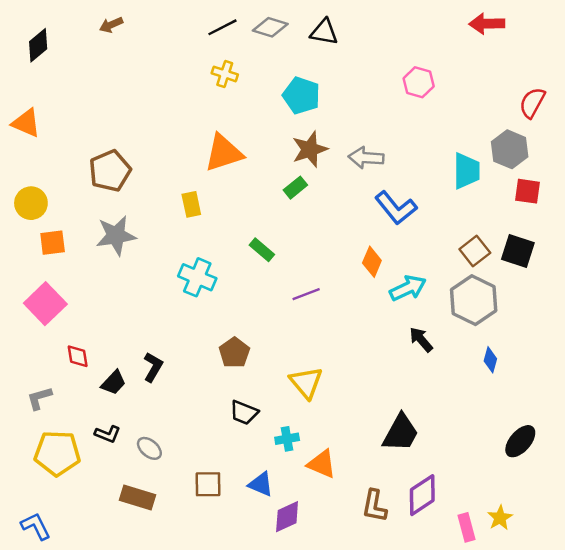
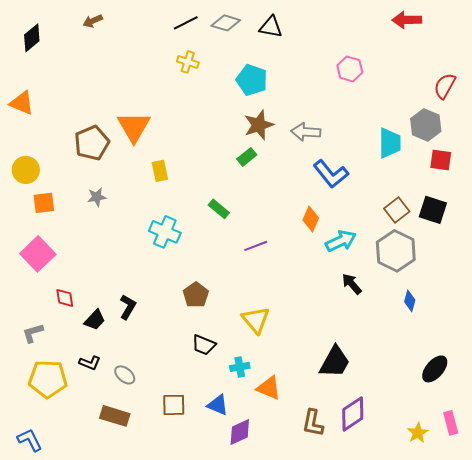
orange triangle: (224, 153) -> (134, 127), moved, turned -42
gray star: (116, 235) -> (97, 197), size x0.6
pink rectangle: (466, 527) -> (451, 423), moved

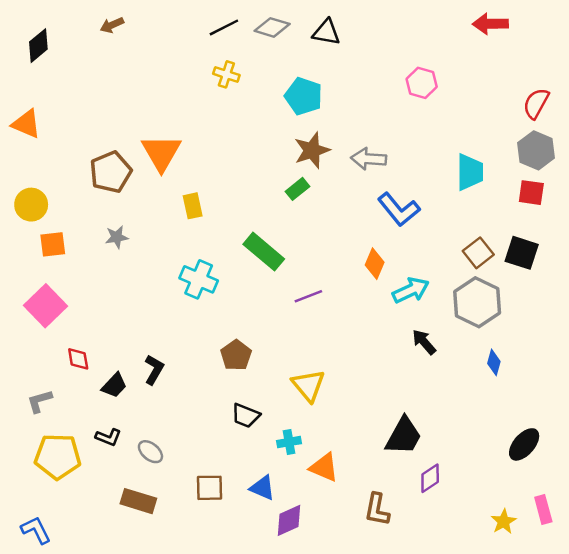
gray hexagon: (426, 125) -> (536, 150), moved
green rectangle: (219, 209) -> (264, 252), size x1.6
purple diamond: (353, 414) -> (430, 478), moved, size x0.7

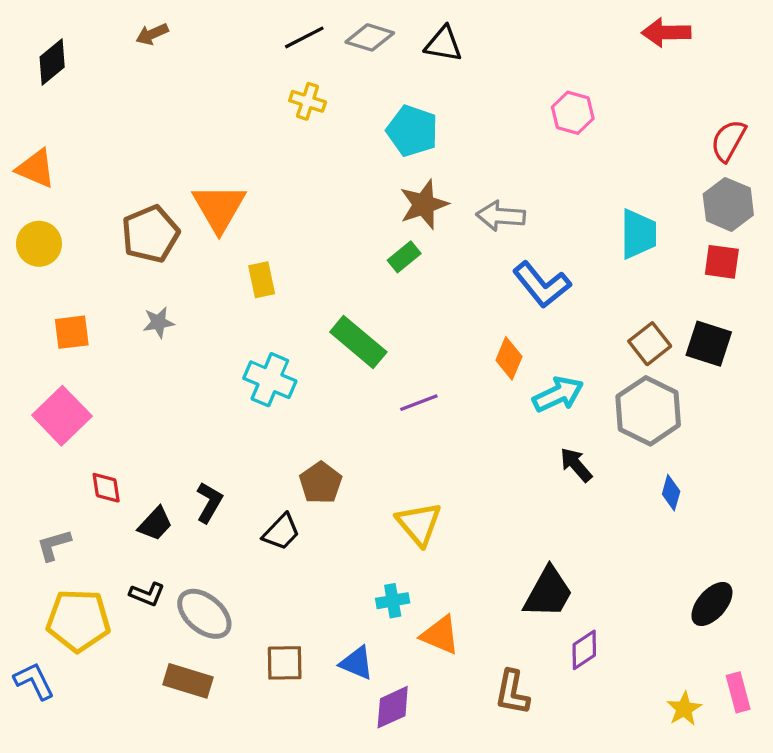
yellow circle: (31, 205) -> (39, 244), moved
black trapezoid: (246, 416) -> (281, 532), moved, turned -68
gray ellipse: (150, 452) -> (204, 614), size x1.6
blue L-shape: (36, 530) -> (34, 681), moved

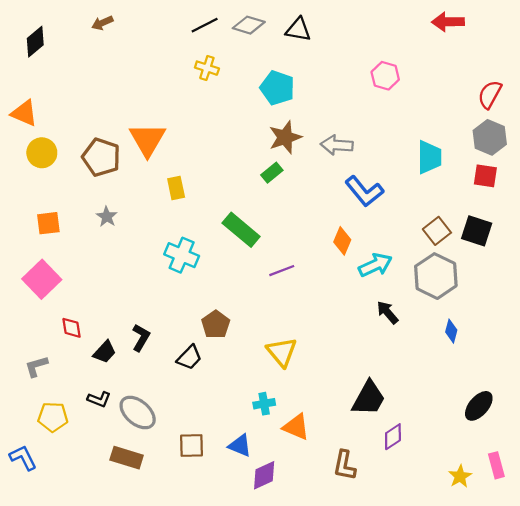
brown pentagon: (150, 234) -> (101, 157), turned -30
yellow circle: (39, 244) -> (42, 153), moved
gray star: (159, 322) -> (107, 217), turned -30
yellow pentagon: (78, 620) -> (53, 417), size x0.7

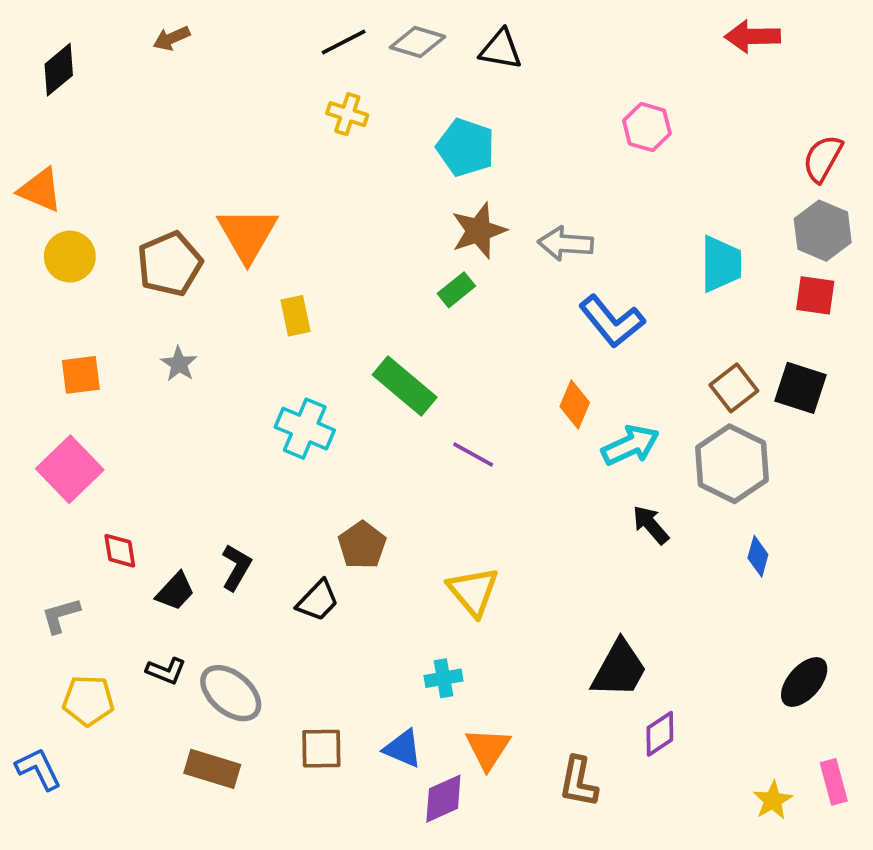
brown pentagon: (101, 157) -> (170, 264), turned 30
purple line: (282, 271) -> (473, 454), turned 50
orange triangle: (296, 427) -> (488, 749), moved, turned 40

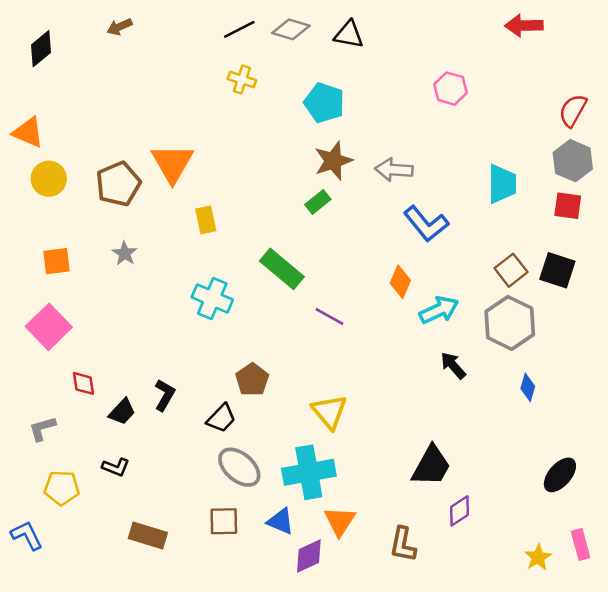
cyan cross: (443, 678) -> (309, 472), size x2.0
gray ellipse: (231, 693) -> (239, 467), moved

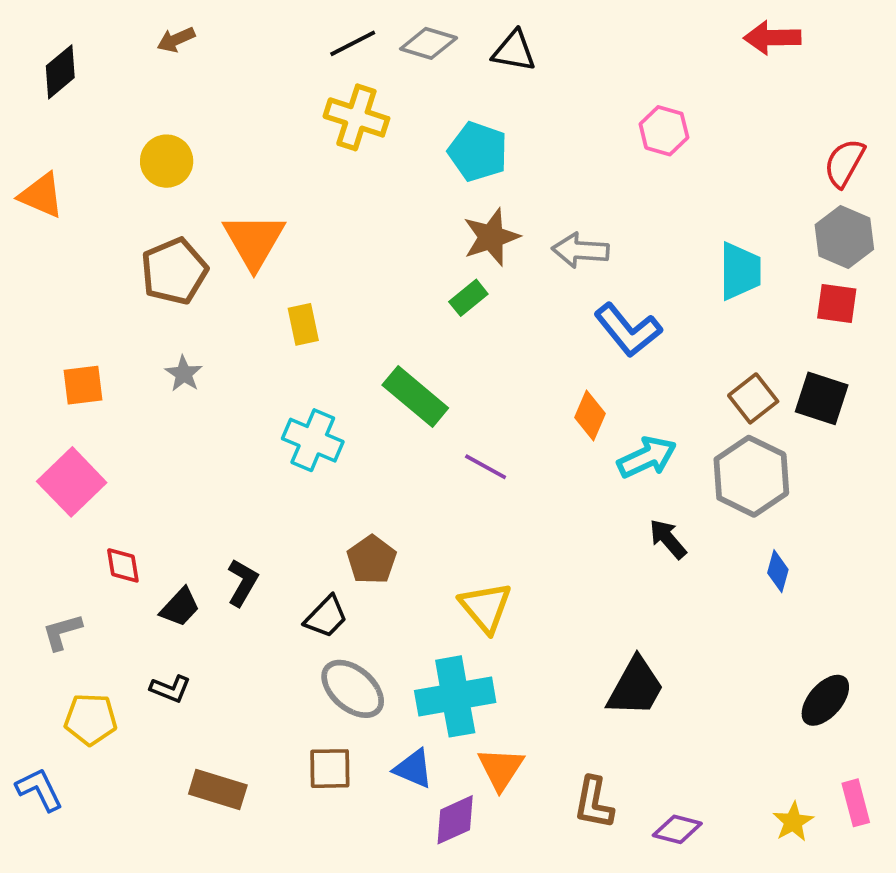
yellow cross: (242, 80) -> (356, 117), size x1.5
yellow circle: (49, 179) -> (167, 161), moved
purple diamond: (460, 511) -> (677, 829), moved, turned 48

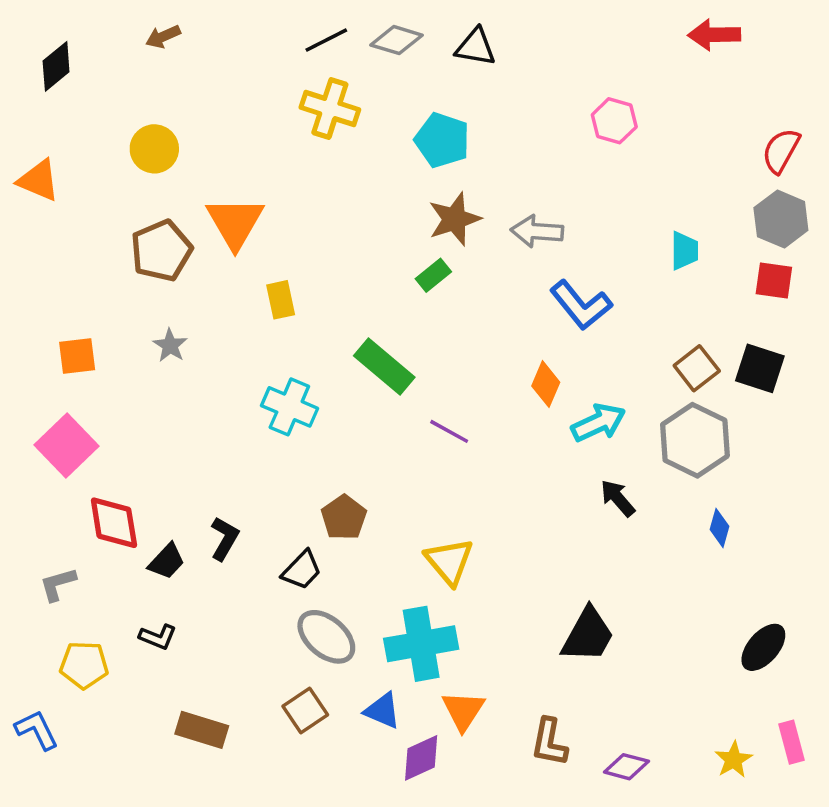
cyan trapezoid: (740, 271) -> (684, 251), size x0.7
red diamond: (123, 565) -> (114, 523), size x1.6
brown square: (330, 769) -> (305, 711), turned -33

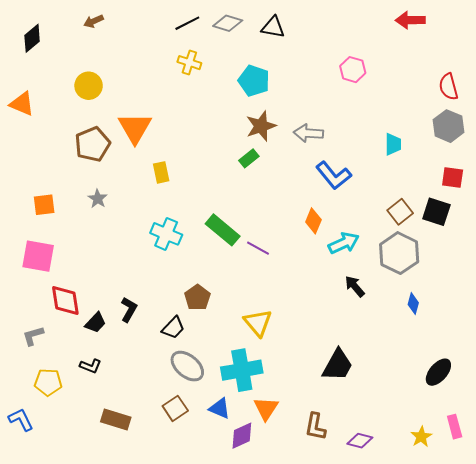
yellow cross: (330, 109) -> (189, 63), size x0.7
red semicircle: (781, 151) -> (449, 87), turned -44
red square: (774, 281) -> (453, 177), moved
green rectangle: (384, 367) -> (223, 230), moved
pink square: (67, 446) -> (38, 256), turned -36

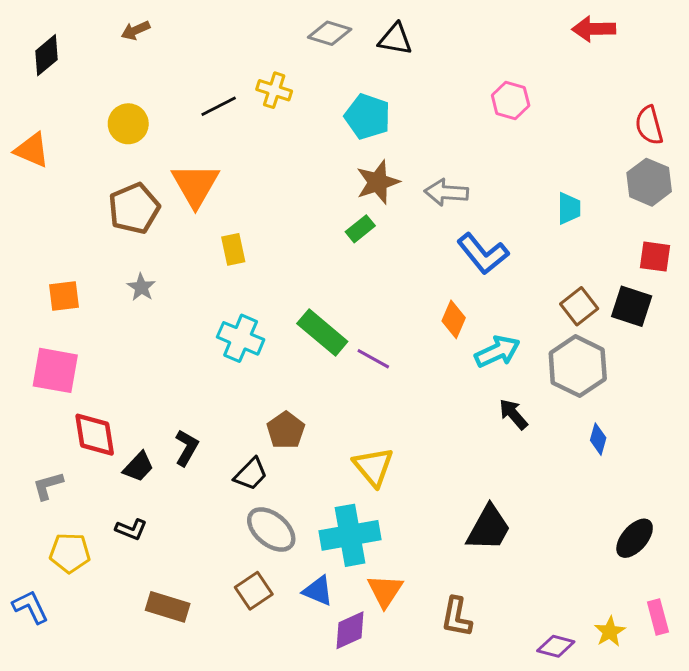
black line: (187, 23) -> (219, 106), moved
purple diamond: (360, 441) -> (556, 646), moved

